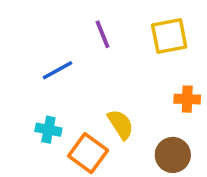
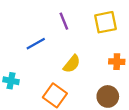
yellow semicircle: (121, 124) -> (72, 64), moved, turned 72
cyan cross: (48, 130) -> (11, 81), moved

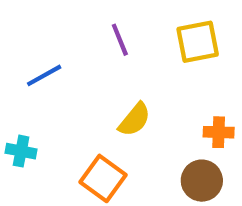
blue line: (36, 44) -> (44, 75), moved
orange cross: (117, 62) -> (219, 132), moved

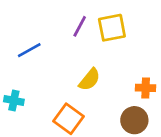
purple line: (120, 40) -> (80, 26), turned 50
yellow square: (198, 42) -> (112, 28), moved

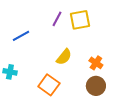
orange cross: (146, 88) -> (96, 63), moved, turned 32

